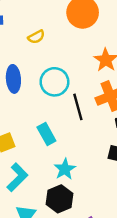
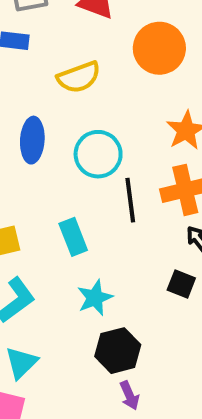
yellow semicircle: (36, 37) -> (79, 77), size x1.5
black hexagon: (59, 199) -> (118, 351), moved

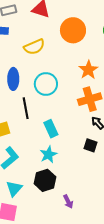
black line: (130, 200) -> (26, 108), moved
cyan rectangle: (73, 237) -> (51, 129), moved
black hexagon: (118, 351) -> (45, 180), moved

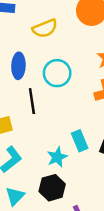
cyan rectangle: (51, 129) -> (80, 141), moved

